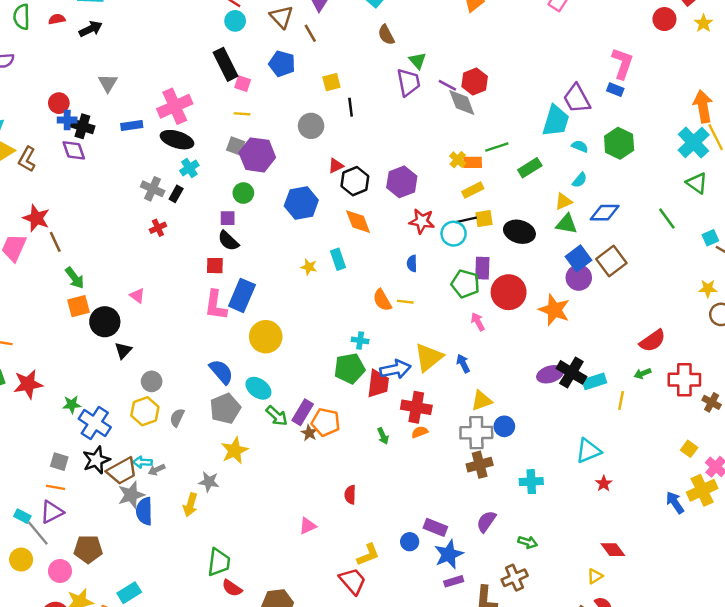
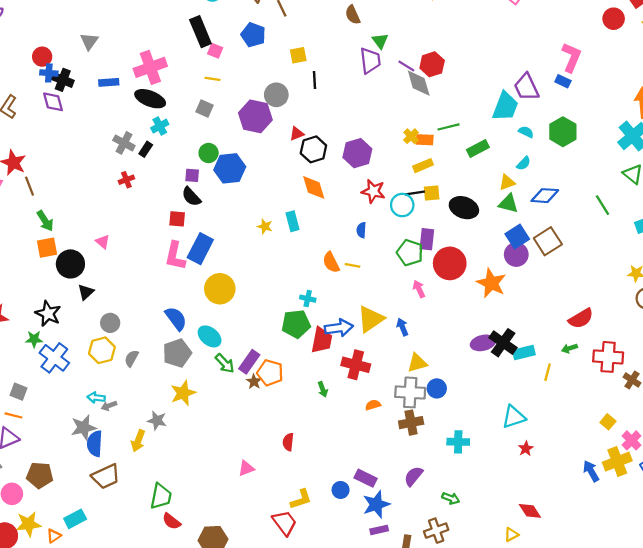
purple hexagon: (257, 155) -> (255, 116), moved
blue hexagon: (301, 203) -> (230, 168), moved
orange semicircle: (420, 432) -> (373, 405), moved
black star: (96, 460) -> (48, 314), moved, turned -30
brown trapezoid: (122, 471) -> (106, 476), moved

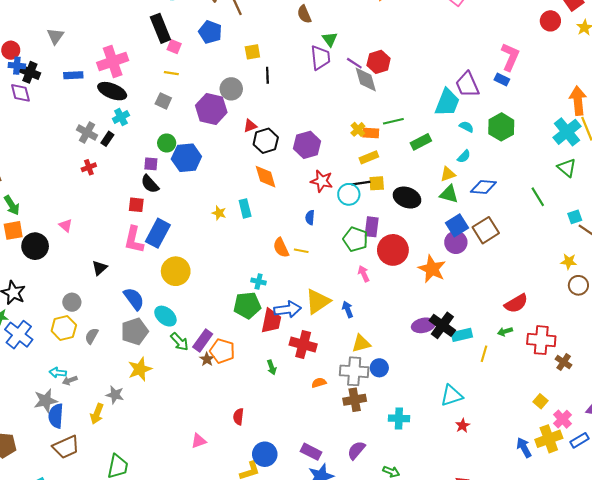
black triangle: (86, 292) -> (100, 268), moved
blue circle: (341, 490) -> (265, 454), moved, size x1.5

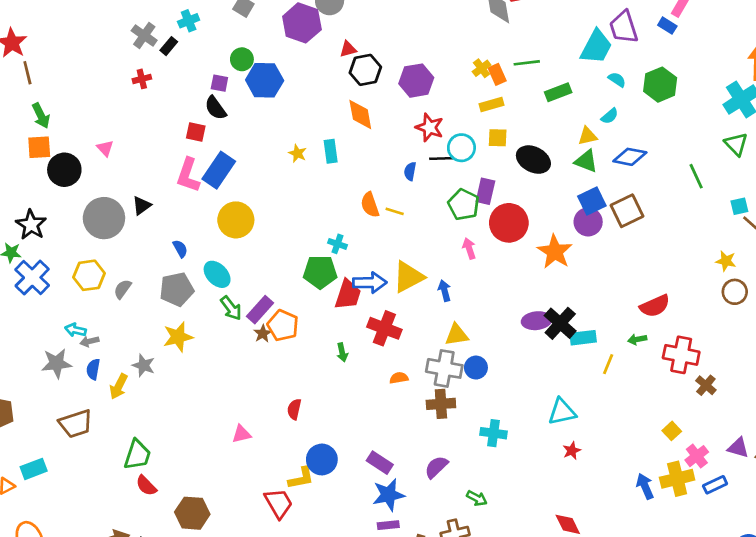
orange rectangle: (371, 133) -> (497, 74), turned 56
black line: (361, 183) -> (441, 158), moved
blue semicircle: (134, 299) -> (180, 249), size x0.6
gray circle: (72, 302) -> (104, 218), moved, size x1.8
blue semicircle: (56, 416) -> (93, 369), moved, size x0.7

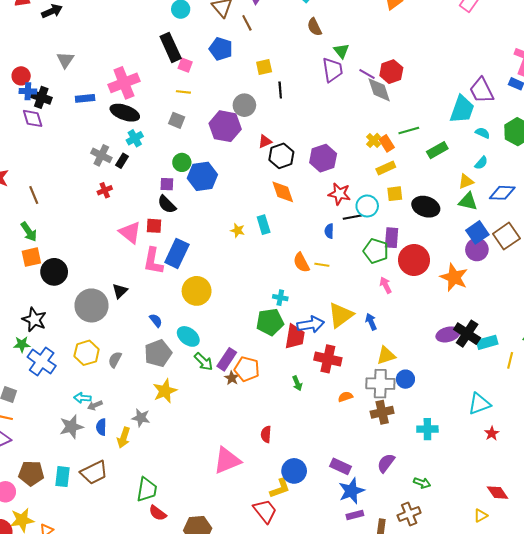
brown line: (27, 73) -> (34, 195), moved
pink triangle: (105, 148) -> (130, 232), moved, size x1.6
pink triangle: (241, 434) -> (227, 460), size x1.8
cyan rectangle: (34, 469) -> (62, 477), moved, turned -54

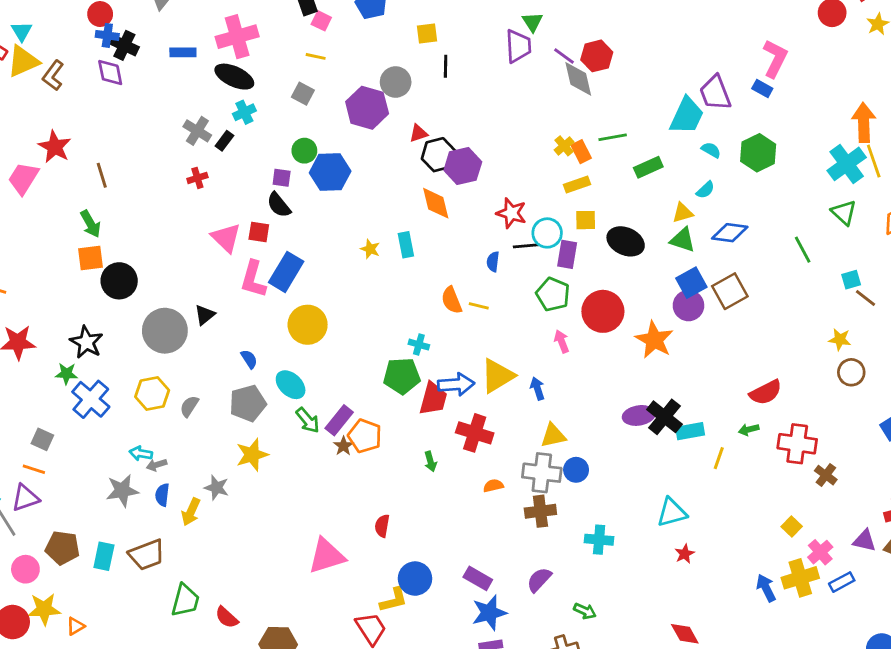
purple hexagon: (323, 158) -> (463, 166), moved
purple rectangle: (392, 238) -> (567, 254), moved
green trapezoid: (147, 490) -> (185, 600), moved

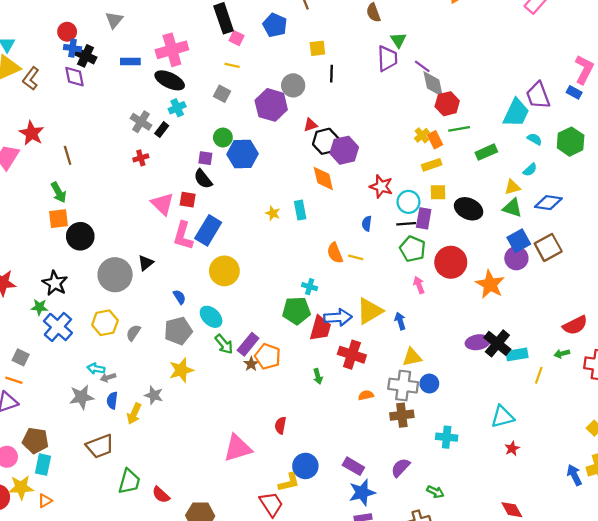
red hexagon: (597, 56) -> (447, 104), moved
black line: (526, 246) -> (406, 224), moved
cyan rectangle: (104, 556) -> (43, 465), moved

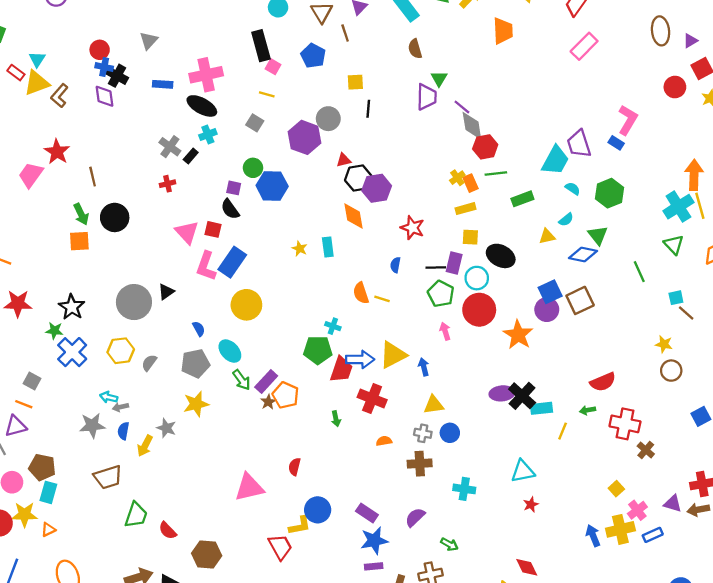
cyan circle: (408, 202) -> (477, 278), moved
green triangle: (512, 208) -> (598, 235), moved, turned 30
black circle: (80, 236) -> (115, 217), moved
gray cross: (403, 386) -> (423, 433), size x0.6

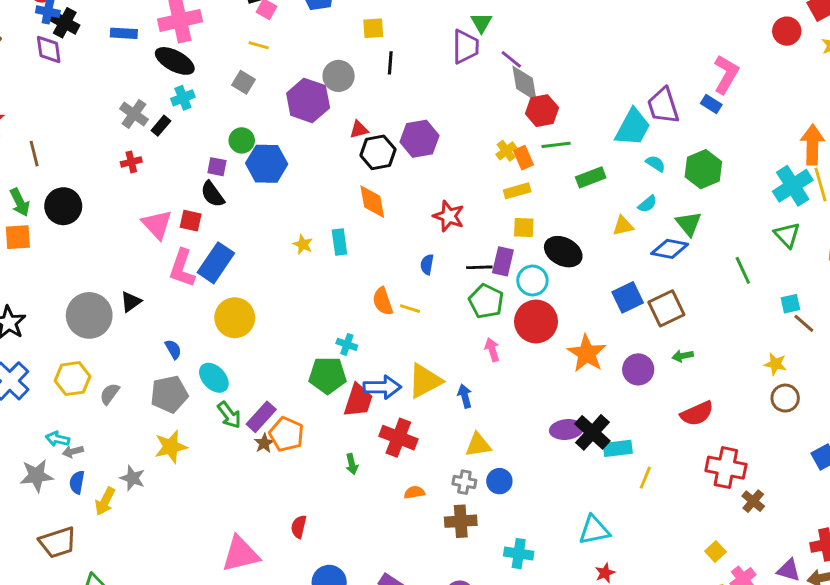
purple hexagon: (377, 188) -> (420, 139), moved
purple circle: (547, 310) -> (638, 369), moved
green arrow: (588, 410) -> (683, 356), moved

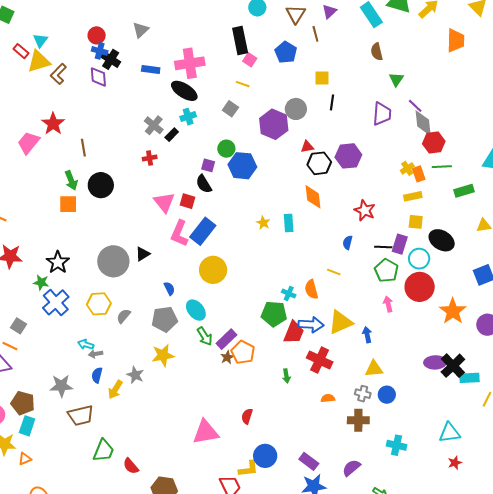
purple trapezoid: (465, 47) -> (382, 114), moved
orange semicircle: (383, 301) -> (311, 289), moved
gray star: (37, 476) -> (61, 386), moved

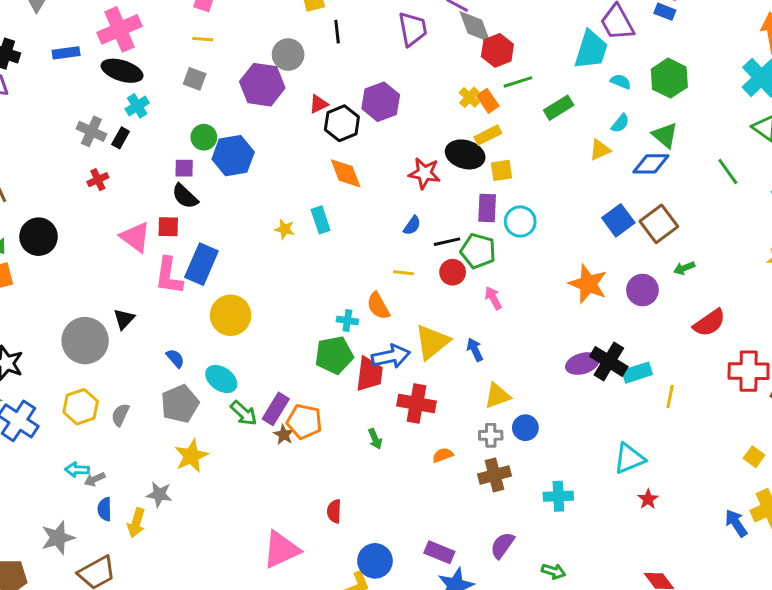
black ellipse: (442, 240) -> (465, 154), moved
blue semicircle: (348, 243) -> (412, 226), turned -144
black line: (383, 247) -> (447, 242), moved
red circle: (420, 287) -> (453, 272), moved, size x0.6

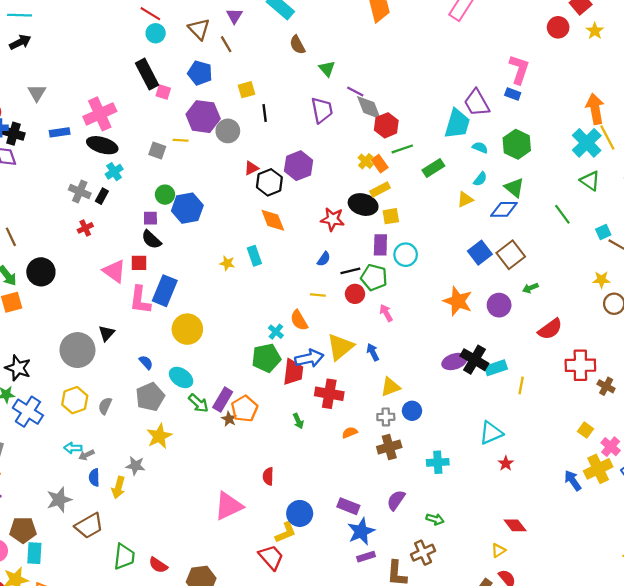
yellow line: (203, 39) -> (181, 140), moved
purple hexagon: (262, 85) -> (203, 117), moved
cyan cross: (347, 320) -> (276, 332), turned 32
orange pentagon: (304, 421) -> (244, 409), turned 30

